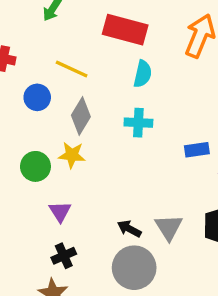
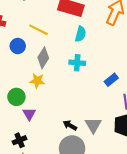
blue rectangle: (197, 150) -> (111, 80), turned -32
green circle: (35, 166) -> (16, 97), moved
black cross: (64, 256) -> (20, 140), moved

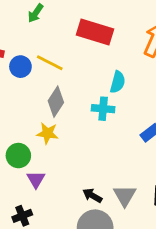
cyan semicircle: (81, 34) -> (118, 82), moved
blue circle: (18, 46) -> (20, 67), moved

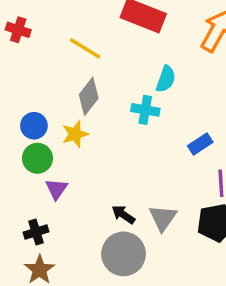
blue circle: (20, 67) -> (34, 126), moved
yellow star: (47, 133) -> (75, 134), turned -30

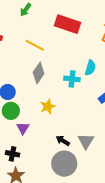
cyan semicircle: (166, 79) -> (90, 68), moved
yellow star: (75, 134) -> (48, 107), moved
black cross: (36, 232) -> (13, 154), turned 32

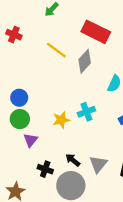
gray diamond: (39, 73) -> (85, 61), moved
cyan cross: (72, 79) -> (86, 112), moved, turned -35
black cross: (13, 154) -> (45, 169), moved

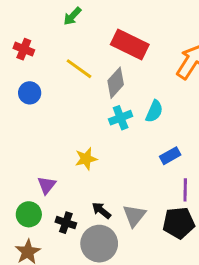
blue circle: (19, 98) -> (30, 93), moved
cyan cross: (86, 112) -> (121, 118), moved
green circle: (20, 119) -> (29, 214), moved

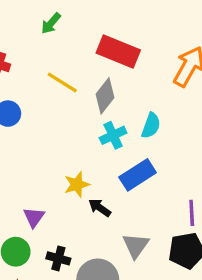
blue rectangle: (170, 156) -> (138, 175), moved, size x1.5
black arrow: (101, 210) -> (100, 208), moved

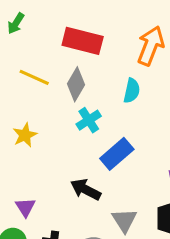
cyan semicircle: (151, 126) -> (132, 91), moved
yellow star: (77, 185) -> (25, 135), moved
black arrow: (100, 208) -> (86, 190), size x1.4

